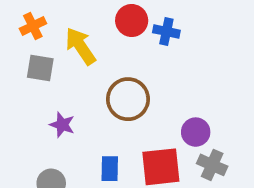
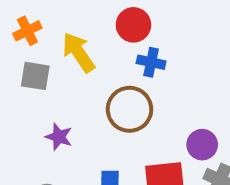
blue cross: (166, 31) -> (151, 62), moved

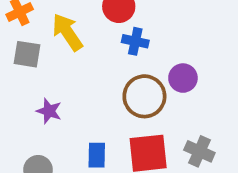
brown circle: (130, 109) -> (144, 96), moved
purple circle: (202, 145) -> (183, 78), moved

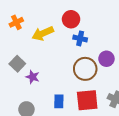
yellow arrow: (67, 32) -> (43, 33), turned -80
gray square: (27, 54) -> (17, 64), moved, turned 35

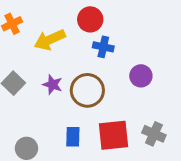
brown circle: (85, 69) -> (87, 90), moved
purple star: (33, 77) -> (53, 85), moved

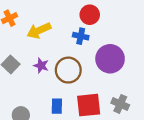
red circle: (90, 19) -> (90, 15), moved
purple circle: (141, 76) -> (110, 59), size x1.6

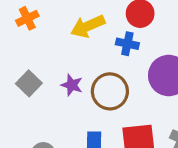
yellow arrow: (39, 31) -> (88, 26), moved

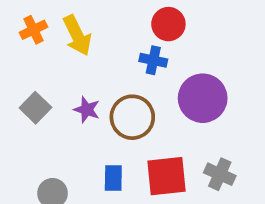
yellow arrow: (88, 26) -> (77, 35), moved, turned -92

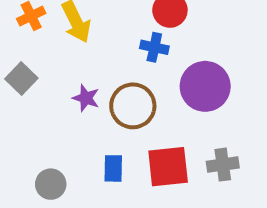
gray square: (35, 108) -> (21, 79), moved
gray cross: (220, 174) -> (223, 165), turned -32

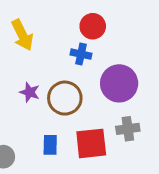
gray cross: (223, 165) -> (128, 129), moved

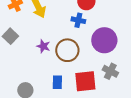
gray cross: (128, 129) -> (110, 71), turned 35

